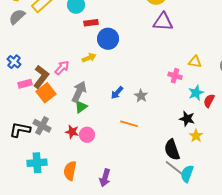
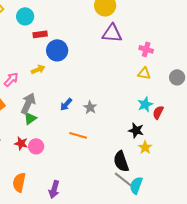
pink cross: (175, 76) -> (146, 49), moved

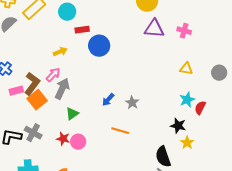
pink cross: (146, 49) -> (184, 31), moved
yellow arrow: (38, 69) -> (60, 52), moved
gray arrow: (28, 103) -> (62, 89), moved

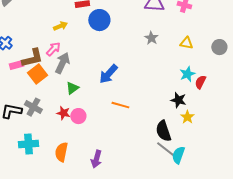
brown L-shape: (32, 84) -> (32, 58), turned 40
blue arrow: (108, 100) -> (108, 74), size x1.5
gray star: (132, 103) -> (151, 38), moved

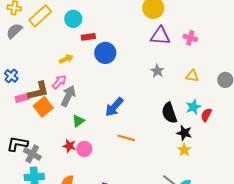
gray cross: (33, 107) -> (32, 154), moved
yellow star: (187, 117) -> (184, 150), moved
black semicircle: (163, 131) -> (169, 113), moved

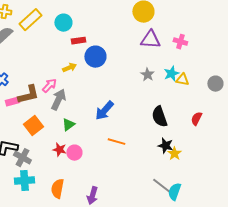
yellow arrow: (66, 59) -> (69, 68), moved
orange square: (43, 107) -> (33, 126), moved
cyan star: (193, 107) -> (171, 74), moved
black star: (184, 133) -> (165, 146), moved

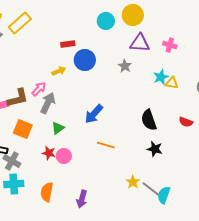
cyan circle: (63, 23) -> (106, 21), moved
gray star: (147, 75) -> (125, 66), moved
red semicircle: (196, 119) -> (186, 122), turned -96
orange square: (33, 126) -> (23, 129), turned -30
yellow star: (174, 154) -> (133, 182), moved

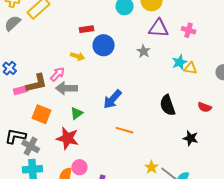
yellow arrow: (59, 71) -> (78, 56), turned 40
gray arrow: (48, 103) -> (67, 88), turned -115
black star: (155, 149) -> (191, 138), moved
red star: (49, 153) -> (68, 138), size x1.6
pink circle: (64, 156) -> (80, 167), moved

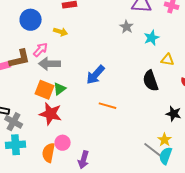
blue circle: (104, 45) -> (31, 20), moved
cyan star: (180, 62) -> (152, 38), moved
yellow triangle: (191, 68) -> (168, 60), moved
orange square: (42, 114) -> (45, 90), moved
yellow star: (152, 167) -> (165, 140), moved

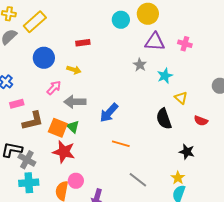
brown L-shape: (20, 59) -> (33, 121), moved
yellow triangle: (168, 60) -> (181, 98), turned 32
gray arrow: (50, 64) -> (75, 102), moved
green triangle: (60, 89) -> (73, 127), turned -40
gray line: (153, 150) -> (138, 180), moved

